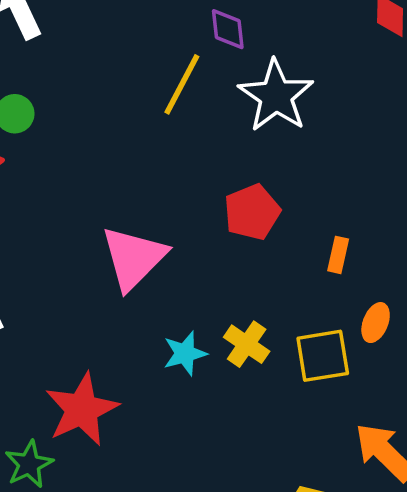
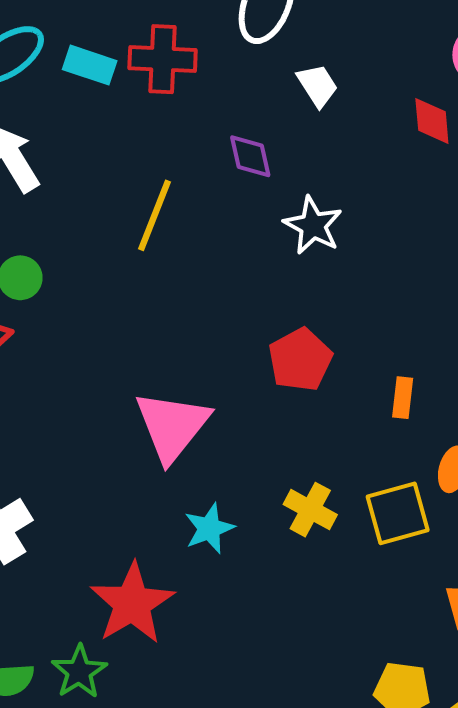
yellow line: (182, 84) -> (154, 215), moved
white star: (276, 96) -> (313, 225), size x0.7
cyan star: (185, 353) -> (209, 528), moved

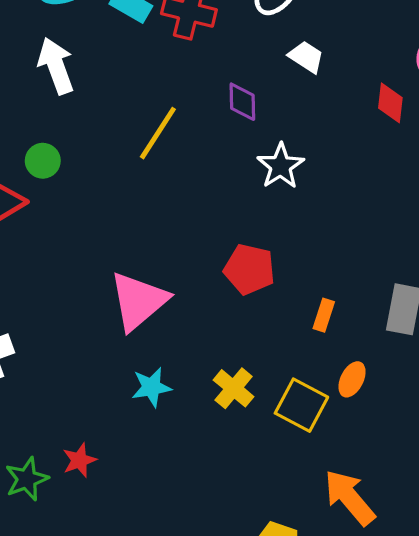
white trapezoid: (317, 85) -> (306, 57), turned -36
red pentagon: (300, 360) -> (249, 269), turned 30
yellow square: (398, 513) -> (301, 405), turned 32
red star: (132, 603) -> (79, 460), moved, size x0.5

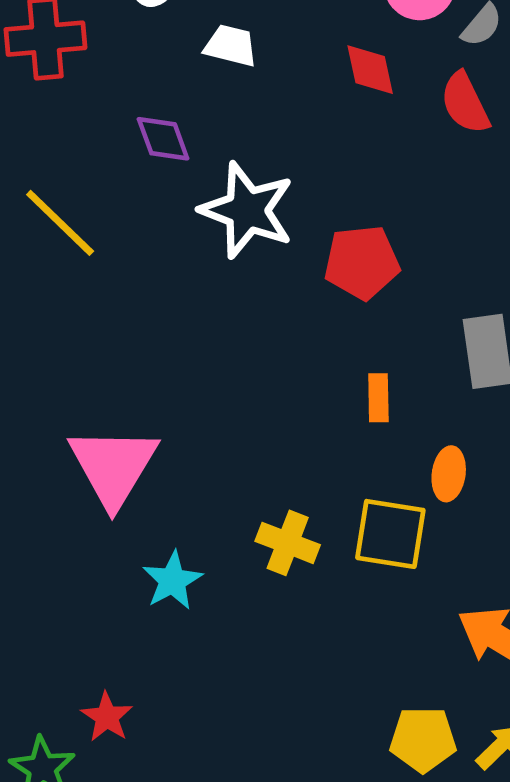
yellow line: (158, 133) -> (60, 223), turned -60
white star: (281, 166) -> (247, 210), size x1.4
red pentagon: (249, 269) -> (362, 262), moved

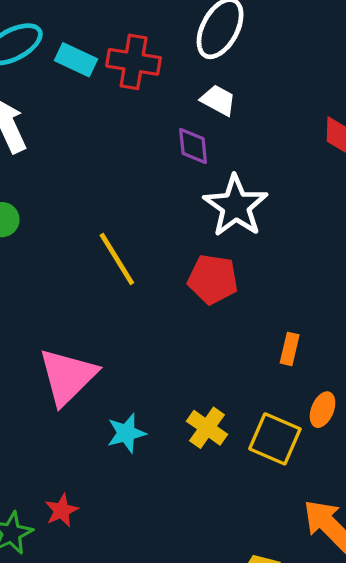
white trapezoid: (231, 46) -> (218, 100), moved
yellow line: (60, 223) -> (117, 259), moved
red pentagon: (362, 262) -> (213, 279), moved
pink triangle: (113, 466) -> (68, 376), moved

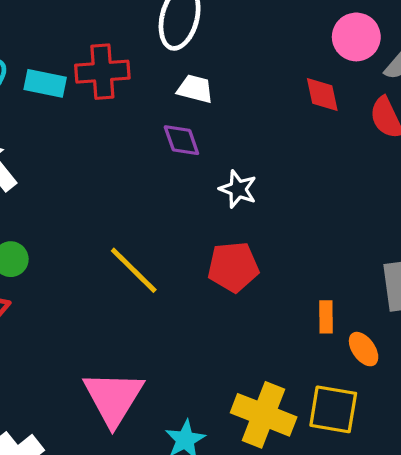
white star: (236, 206) -> (238, 189), size x0.6
orange ellipse: (323, 410) -> (364, 349), moved, turned -44
yellow cross: (207, 428) -> (264, 415), size x1.5

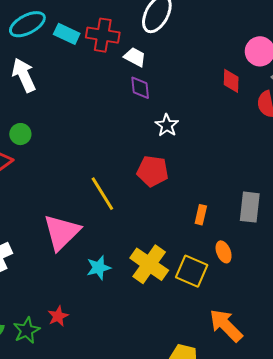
white trapezoid: (195, 89) -> (135, 57), moved
yellow line: (134, 270) -> (102, 194), moved
orange ellipse: (364, 349) -> (224, 252), moved

